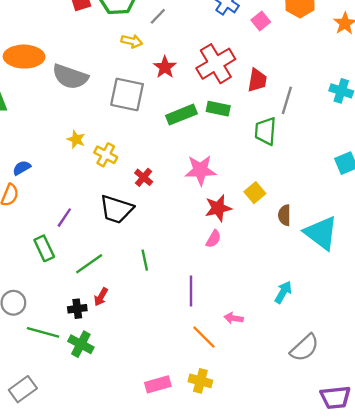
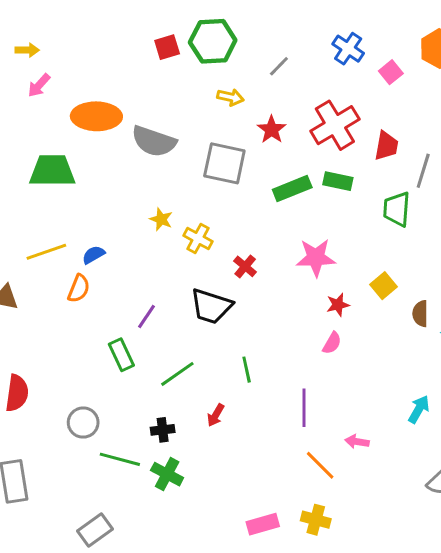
gray line: (158, 16) -> (279, 66), moved
red star: (218, 208) -> (338, 305), size x0.7
red arrow: (101, 297) -> (216, 415), moved

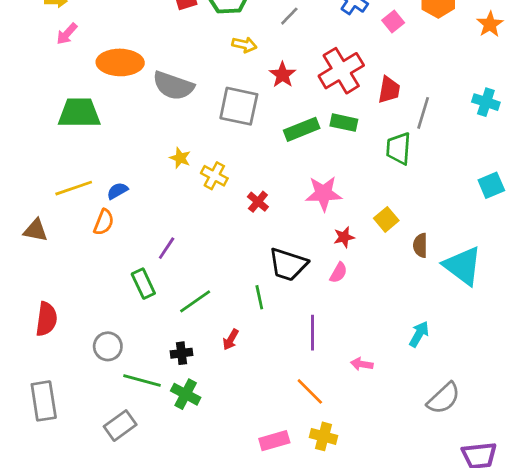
black trapezoid: (211, 306) -> (288, 264), moved
orange line: (320, 465) -> (310, 391), moved
gray rectangle: (95, 530) -> (120, 426), moved

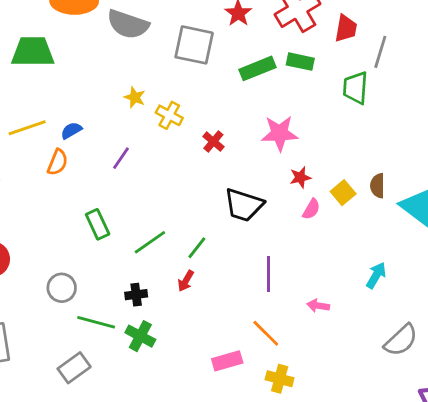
yellow square: (386, 219) -> (343, 193), moved
purple line: (167, 248) -> (121, 158), moved
pink semicircle: (338, 273) -> (311, 209), moved
green line: (259, 297) -> (197, 248), moved, turned 50
pink rectangle: (274, 441) -> (227, 361), moved

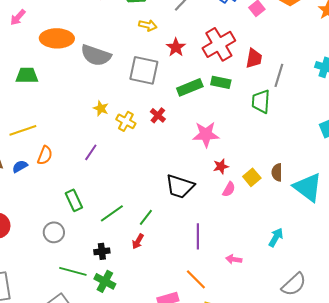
green trapezoid: (33, 52) -> (27, 75), size x0.7
blue semicircle: (71, 131) -> (20, 166), moved
red cross: (213, 142) -> (158, 115), moved
gray circle: (62, 288) -> (54, 232), moved

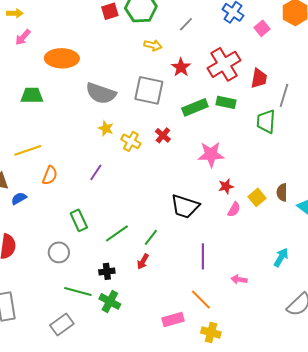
gray semicircle: (96, 55) -> (101, 93), moved
blue semicircle: (20, 166) -> (19, 198), moved

